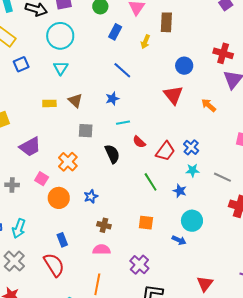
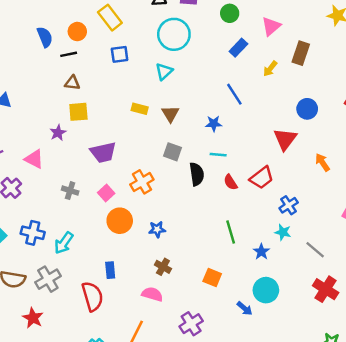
red trapezoid: (165, 151) -> (262, 178), moved
black semicircle: (112, 154) -> (197, 174), moved

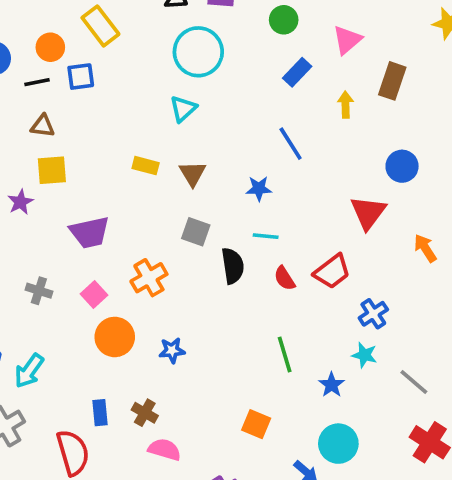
blue square: (120, 54) -> (81, 77), moved
yellow arrow: (270, 69) -> (346, 105), turned 140
brown cross: (163, 267) -> (145, 413), moved

